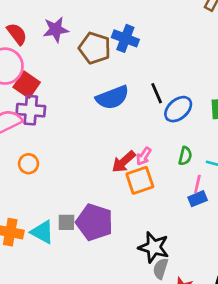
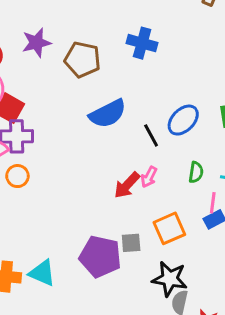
blue cross: (125, 38) -> (142, 43), moved
black line: (157, 93) -> (151, 135), moved
orange circle: (29, 164) -> (17, 176), moved
orange square: (140, 180) -> (169, 228), moved
gray square: (66, 222) -> (131, 243), moved

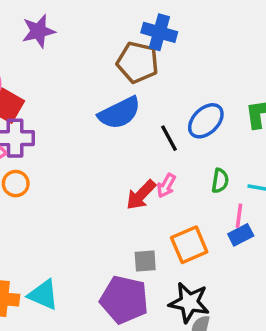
brown pentagon: (82, 60) -> (138, 62), moved
purple pentagon: (100, 257) -> (124, 300), moved

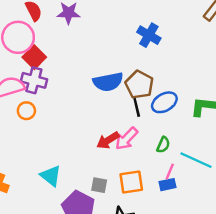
brown pentagon: (138, 62) -> (139, 85), moved
pink arrow: (166, 186) -> (127, 139), size x1.5
cyan triangle: (43, 295) -> (51, 176), moved

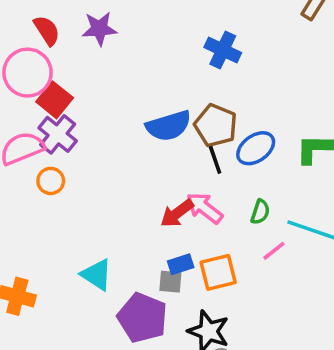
purple cross: (34, 80) -> (58, 134), turned 30
pink arrow: (127, 139) -> (204, 208), turned 90
pink line: (170, 172) -> (274, 251), turned 35
blue rectangle: (168, 185) -> (181, 264), moved

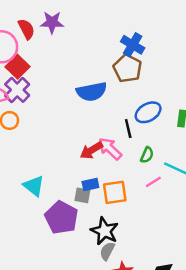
red semicircle: (47, 30) -> (26, 29), moved
brown pentagon: (216, 126) -> (127, 68), moved
black line: (215, 160) -> (128, 129), moved

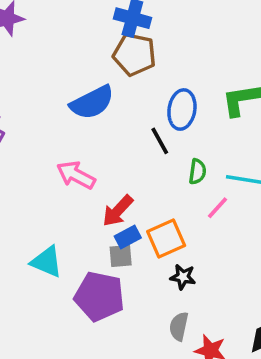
blue ellipse: (148, 112) -> (182, 110), turned -35
pink arrow: (110, 149) -> (76, 175), moved
red arrow: (91, 150) -> (118, 211), moved
black star: (105, 231) -> (183, 277), moved, size x0.6

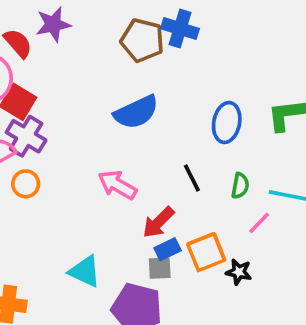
brown pentagon: (134, 54) -> (142, 40), moved
black line: (160, 141) -> (192, 178), moved
black star: (183, 277) -> (239, 272), moved

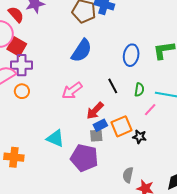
blue semicircle: (136, 112) -> (81, 51), turned -30
purple cross: (26, 136) -> (22, 65), turned -30
pink arrow: (117, 185) -> (72, 91), turned -65

